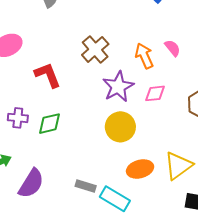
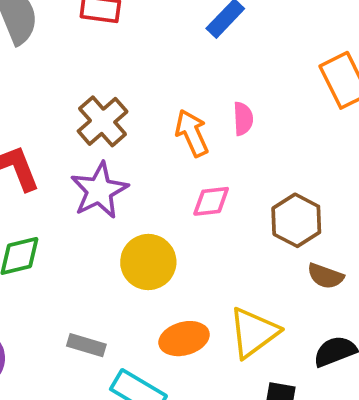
pink semicircle: (172, 48) -> (243, 119), turned 36
purple star: (118, 87) -> (99, 190), moved
gray rectangle: (86, 186) -> (86, 345), moved

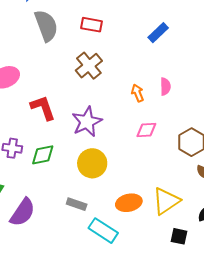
brown cross: (103, 121) -> (89, 66), moved
orange arrow: (192, 133) -> (138, 93), size x0.7
yellow circle: (148, 262) -> (92, 163), moved

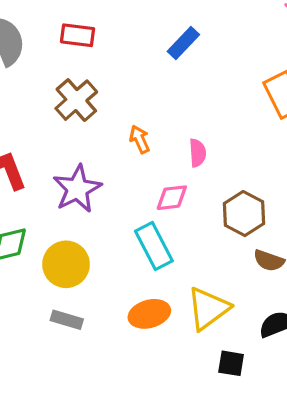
pink semicircle: (165, 87) -> (198, 153), moved
orange arrow: (138, 93) -> (140, 139), moved
yellow circle: (92, 163) -> (66, 264), moved
cyan rectangle: (103, 231) -> (154, 246), moved, turned 32

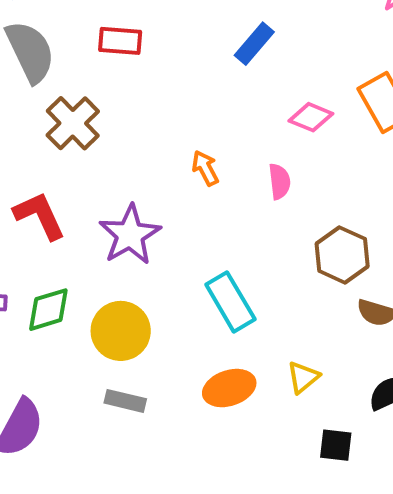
brown cross: (76, 100) -> (73, 123), moved
pink diamond: (172, 198) -> (311, 117), moved, turned 32
yellow triangle: (208, 309) -> (303, 377), size x0.6

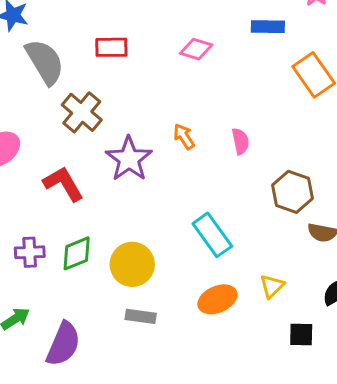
blue rectangle: (254, 44) -> (268, 27), moved, turned 56
pink diamond: (311, 117) -> (196, 49), moved
purple star: (130, 235) -> (129, 159), moved

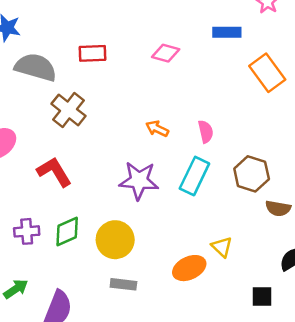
gray semicircle: (45, 62) -> (36, 67), turned -42
orange arrow: (184, 137) -> (157, 129), turned -30
purple star: (129, 159) -> (139, 181), moved, turned -30
cyan rectangle: (212, 235) -> (194, 176), moved, turned 63
yellow triangle: (272, 286) -> (222, 247), moved, turned -30

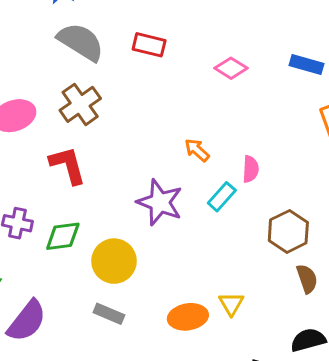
brown cross: (69, 110) -> (80, 104), moved
cyan rectangle: (194, 176) -> (222, 197), moved, size x0.7
brown semicircle: (278, 208) -> (307, 279), turned -135

